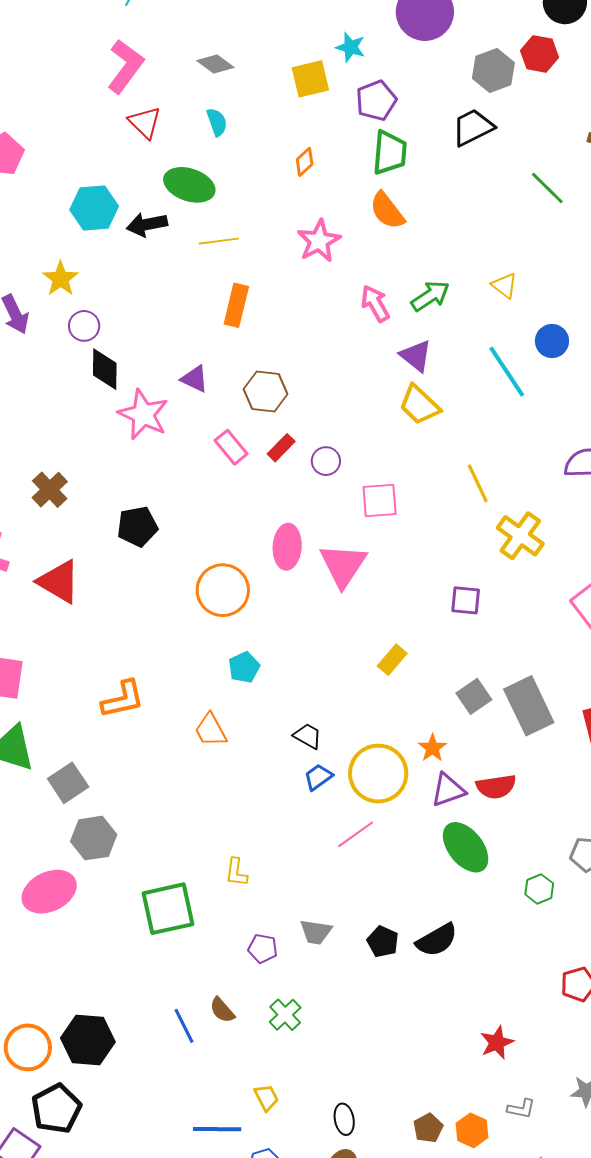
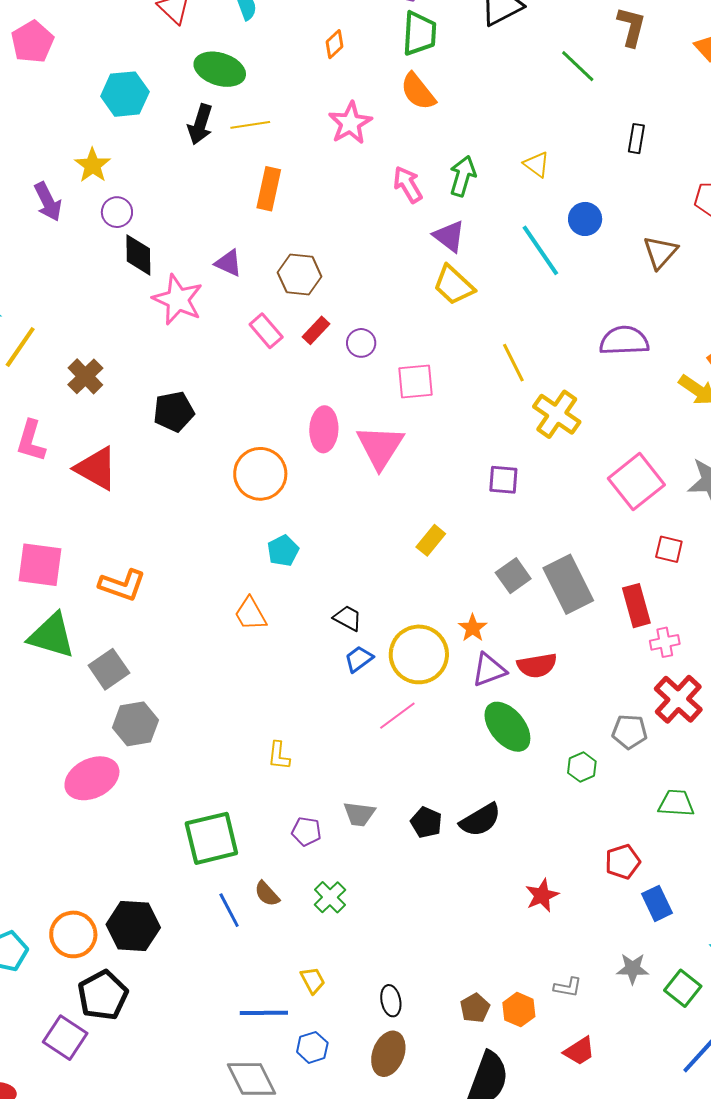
black arrow: (147, 224) -> (200, 124), moved, turned -60
green arrow: (430, 296) -> (463, 176), turned -39
orange L-shape: (123, 699) -> (122, 585), moved, turned 33
green square: (168, 909) -> (211, 838), moved
red star: (497, 1043) -> (542, 895), moved

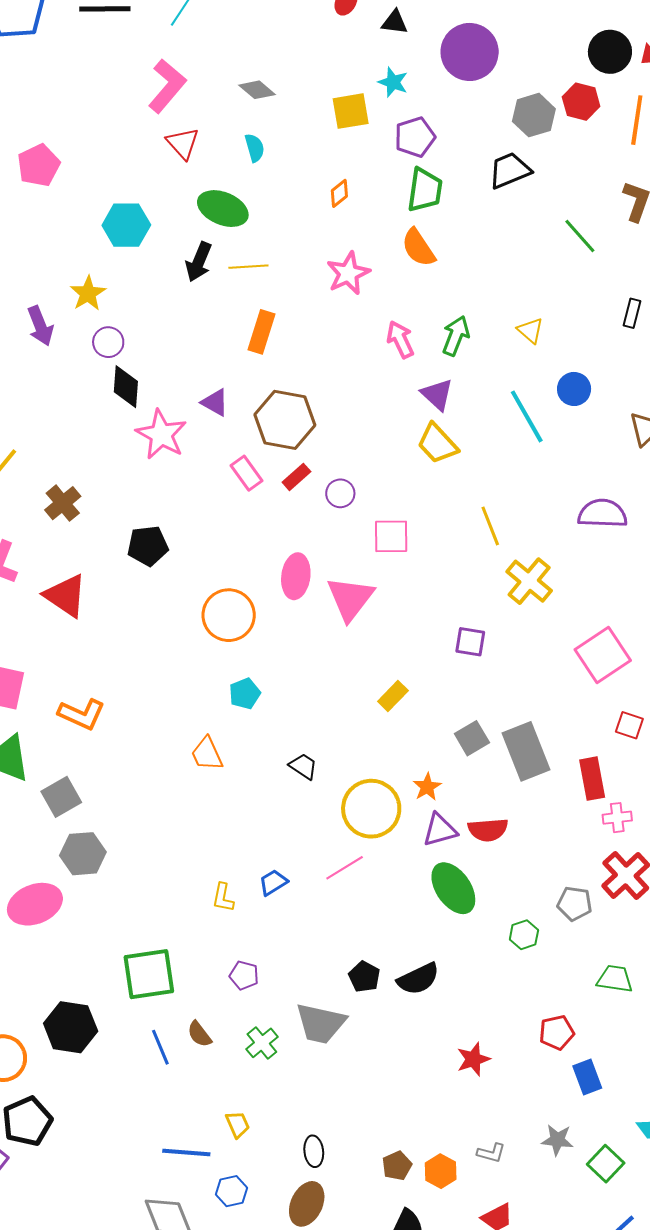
brown hexagon: (300, 274) -> (285, 420), size x1.4
blue trapezoid: (359, 659) -> (273, 882), moved
gray trapezoid: (359, 814) -> (321, 1023), moved, size x1.6
black hexagon: (133, 926) -> (71, 1027), moved

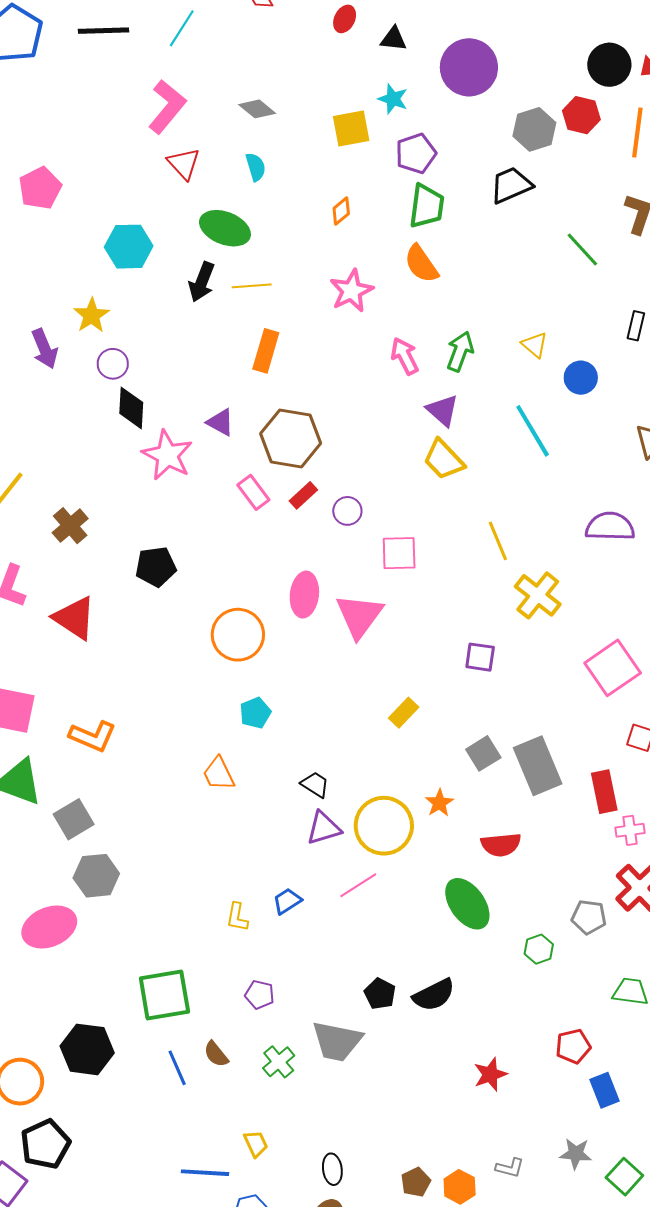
blue circle: (574, 389) -> (581, 378), moved
purple triangle: (440, 830) -> (324, 828), moved

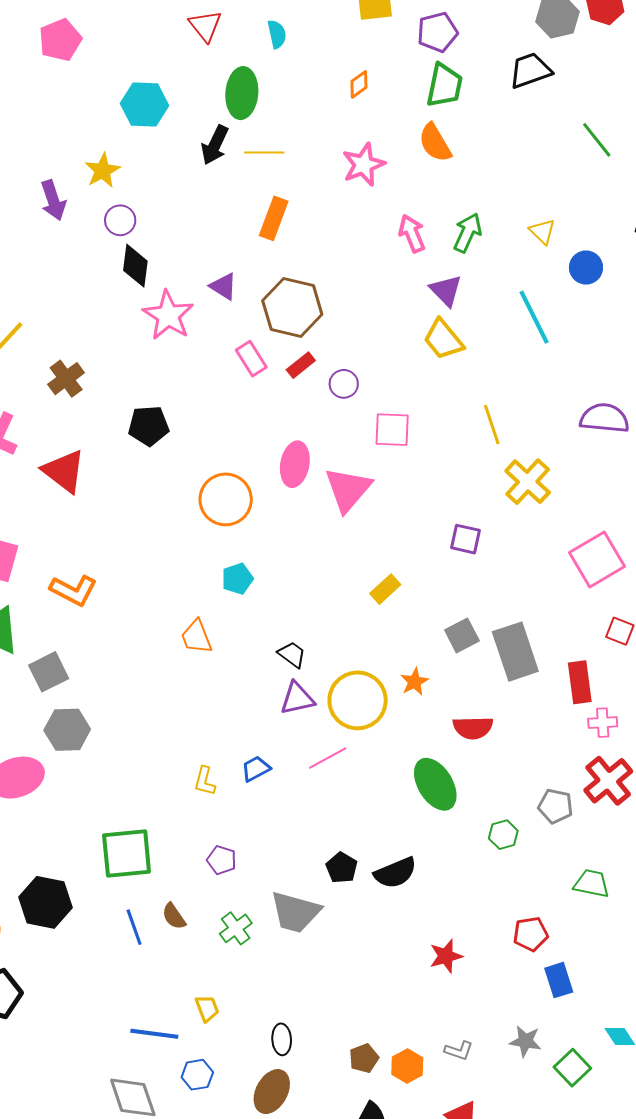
green ellipse: (225, 228) -> (242, 93), turned 69

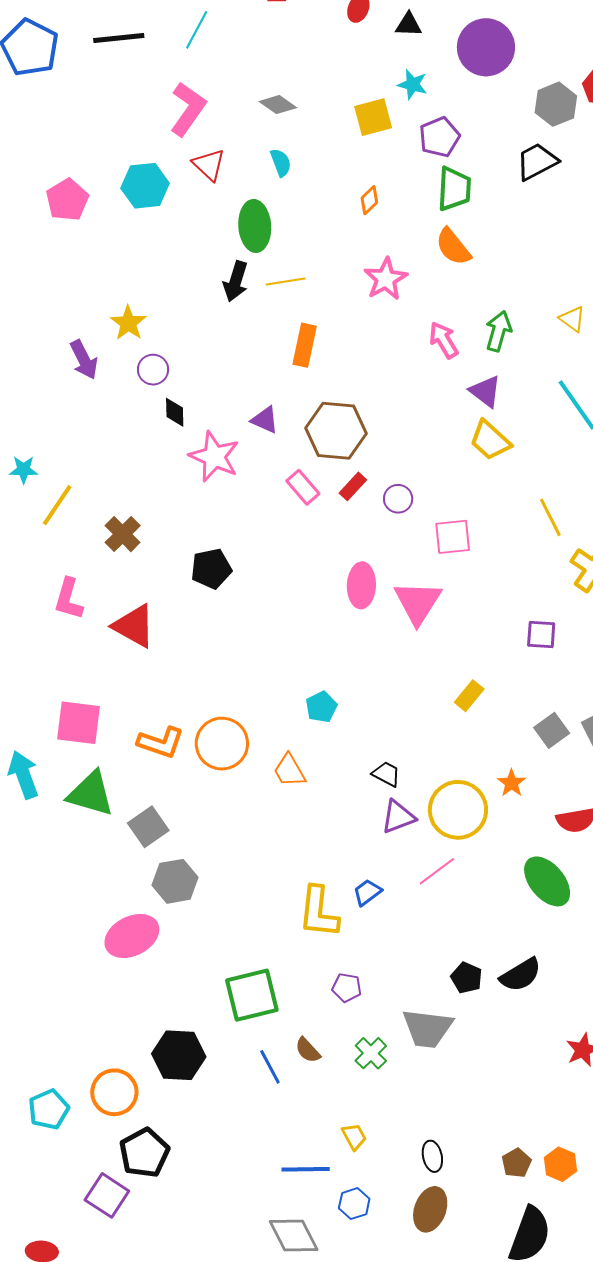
cyan hexagon: (144, 104) -> (145, 186), moved
black diamond: (135, 266) -> (175, 412), size x0.7
orange circle: (226, 499) -> (222, 744), moved
yellow L-shape: (205, 781) -> (319, 912), size x1.8

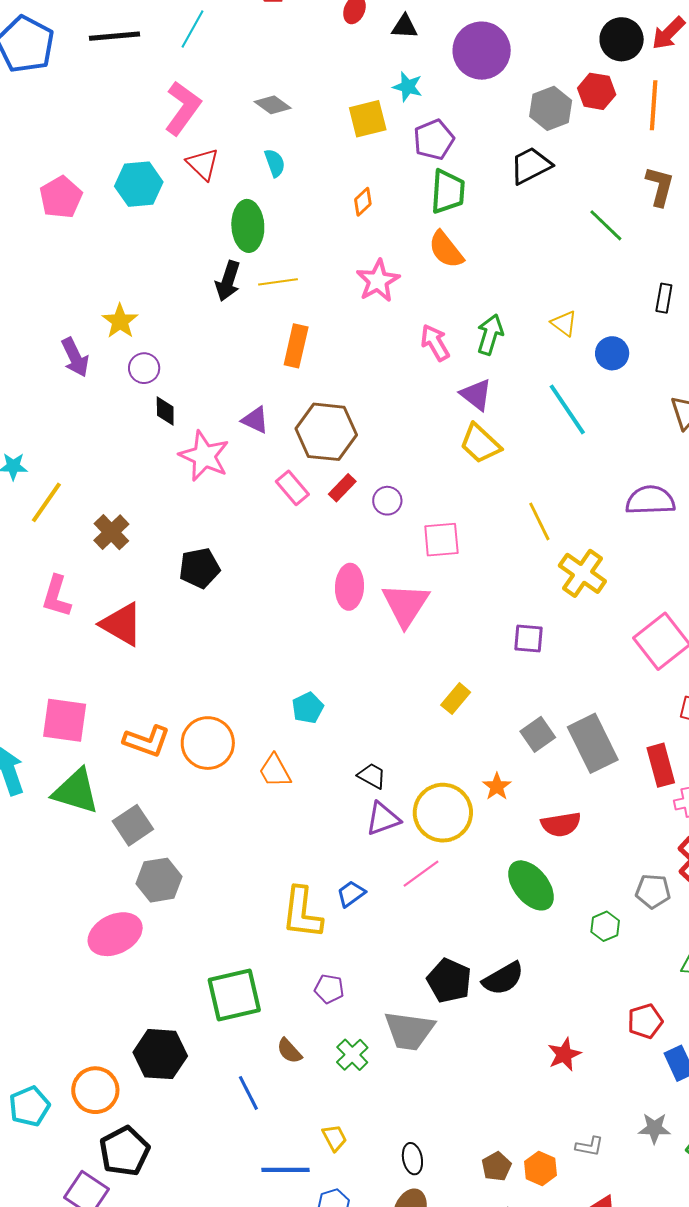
black pentagon: (467, 978) -> (449, 981), size x1.4
blue line: (270, 1067) -> (248, 1093), moved

